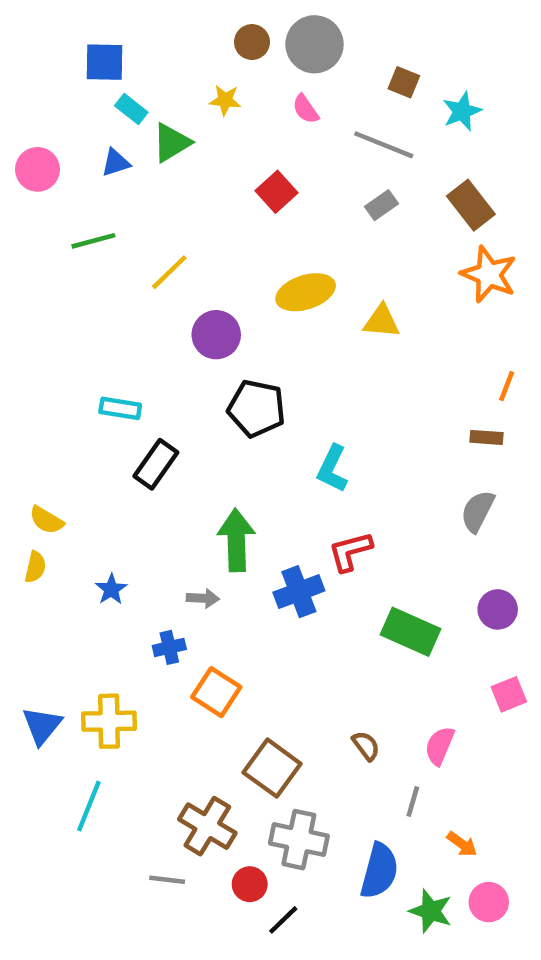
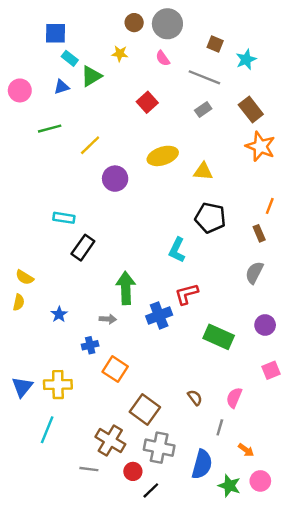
black pentagon: (256, 408) -> (210, 218), moved
brown rectangle: (487, 437) -> (259, 233), turned 63

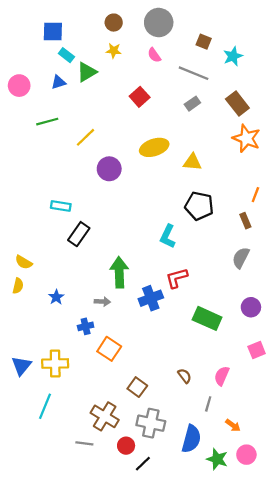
brown circle: (134, 23) -> (114, 23), moved
brown square: (145, 410) -> (137, 387), size x0.7

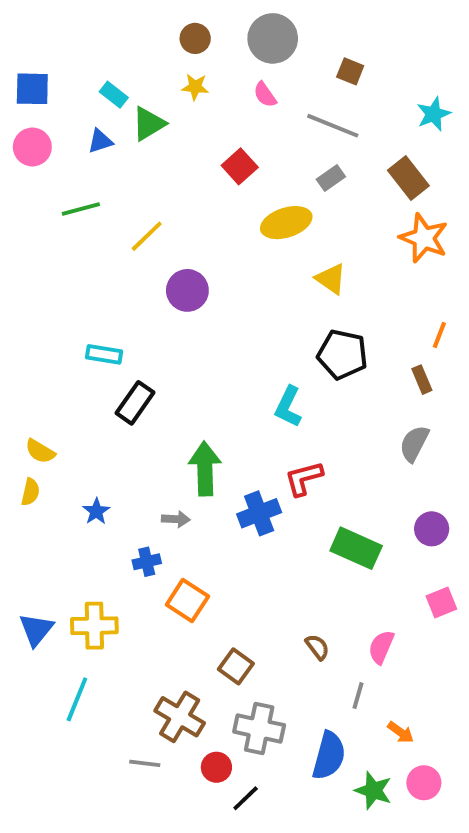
blue square: (53, 32) -> (32, 89), moved
cyan star: (233, 56) -> (434, 114), moved
yellow ellipse: (154, 147) -> (286, 223), moved
yellow triangle: (192, 162) -> (331, 279), turned 30

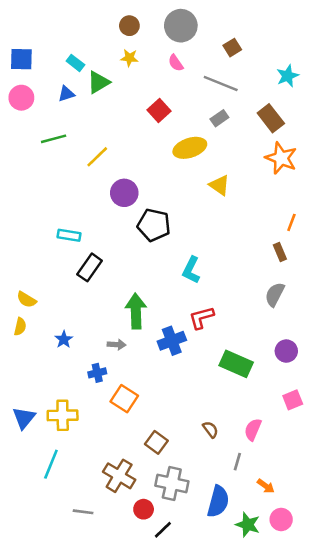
brown square: (350, 71) -> (232, 48), turned 36
black pentagon: (342, 354) -> (154, 225), moved
gray line: (145, 763) -> (83, 512), moved

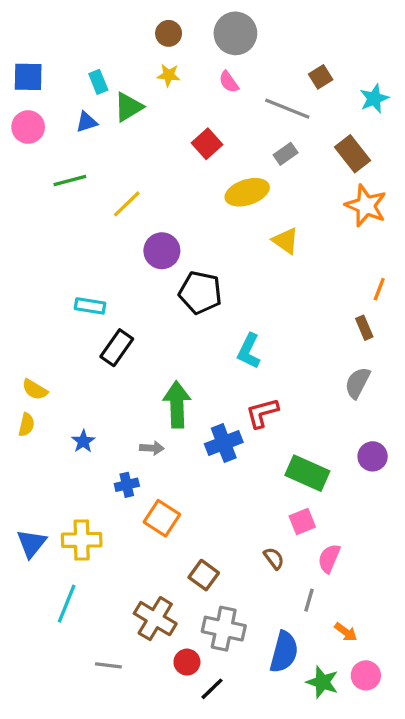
brown square: (232, 48) -> (321, 77), moved
cyan rectangle: (75, 63) -> (98, 82), turned 30
pink square: (293, 400) -> (302, 522), moved

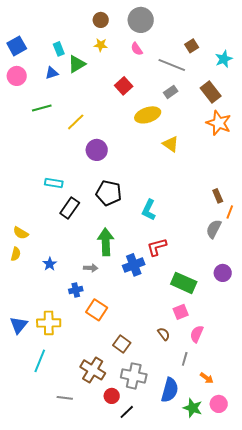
blue square: (28, 77) -> (17, 46), turned -30
orange line: (379, 289) -> (230, 212), moved
black pentagon: (200, 293) -> (109, 193), moved

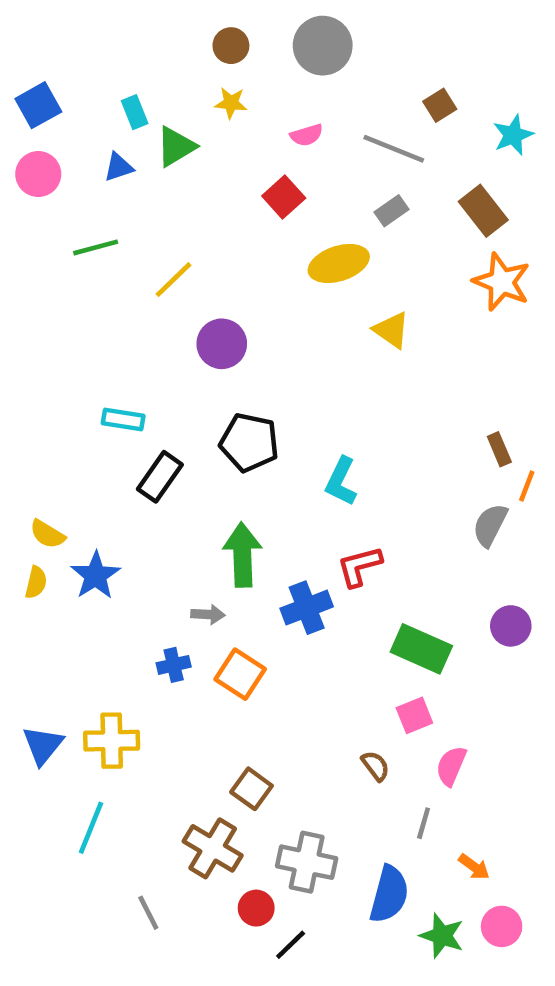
pink semicircle: (137, 49) -> (307, 135), moved, turned -72
blue star: (50, 264) -> (96, 575), moved, size x1.5
orange square: (97, 310) -> (240, 674), moved
brown square: (122, 344) -> (252, 789), moved
gray line: (65, 398) -> (148, 913), turned 56

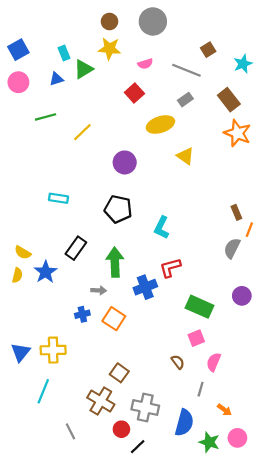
yellow star: (231, 103) -> (109, 49), size x1.5
purple circle: (222, 344) -> (125, 162), moved
black rectangle: (160, 477) -> (76, 248), moved

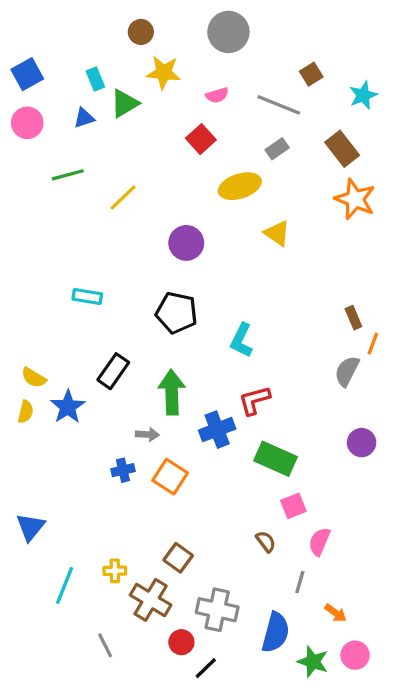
brown circle: (109, 21) -> (141, 32), moved
green rectangle: (199, 307) -> (276, 459), moved
yellow cross: (53, 350) -> (115, 571), moved, size x0.6

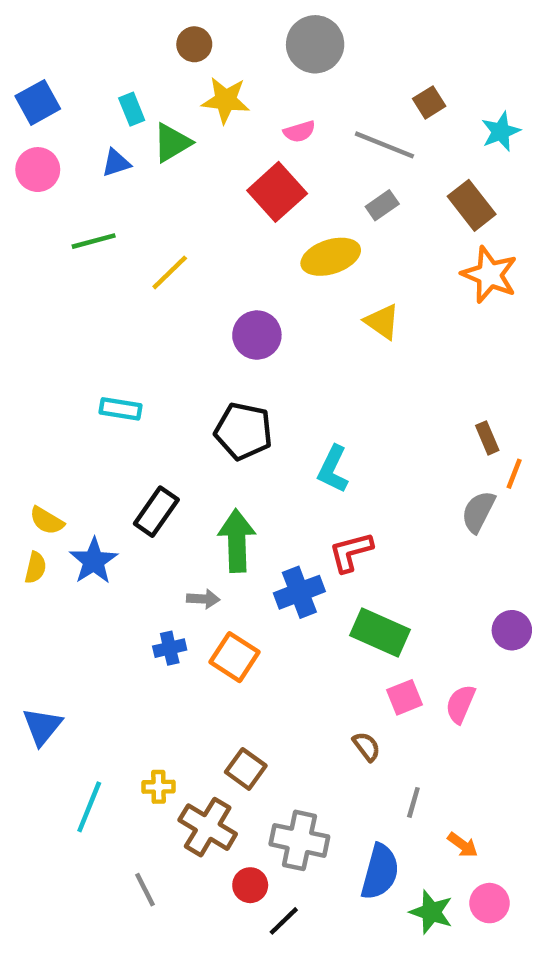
red square: (201, 139) -> (277, 192), size x1.4
purple circle: (362, 443) -> (512, 630), moved
pink semicircle: (319, 542) -> (460, 704), moved

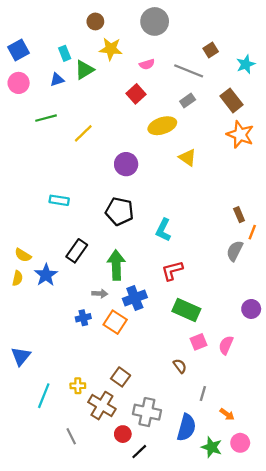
red square: (277, 192) -> (136, 94), size x0.7
blue cross: (299, 592) -> (135, 298), moved

